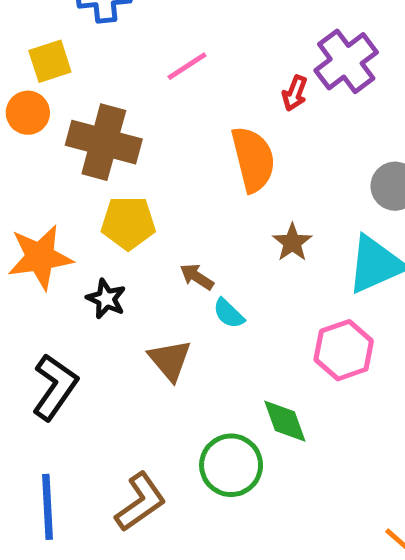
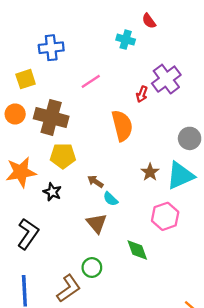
orange circle: (28, 113) -> (15, 114), moved
brown star: (292, 242) -> (150, 172), moved
brown triangle: (170, 360) -> (97, 223), moved
green circle: (231, 465) -> (92, 268), moved, size x0.7

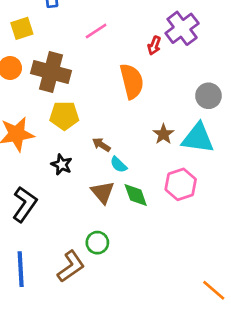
cyan triangle: (180, 176) -> (198, 138), turned 32
black star: (52, 192) -> (62, 165), moved
green diamond: (137, 250) -> (136, 195), moved

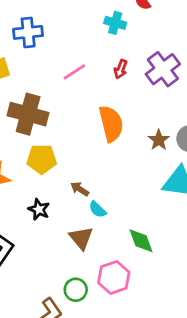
red arrow: (154, 45) -> (121, 69), moved
brown star: (163, 134) -> (159, 140), moved
pink hexagon: (181, 184) -> (114, 277), moved
green diamond: (136, 195) -> (141, 241), moved

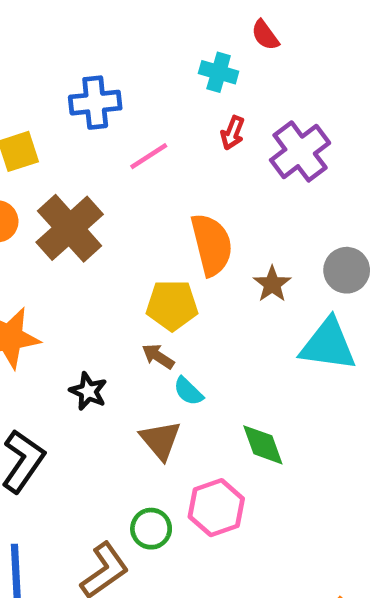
blue cross: (28, 32) -> (95, 103), moved
red arrow: (121, 69) -> (233, 133), moved
brown cross: (28, 114) -> (70, 228), turned 33
brown star: (159, 140) -> (272, 284), moved
yellow pentagon: (42, 159) -> (172, 305), moved

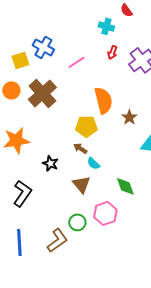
blue cross: (95, 103) -> (43, 47), moved, turned 35

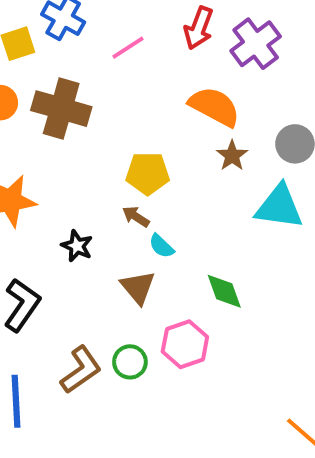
red arrow: (112, 52) -> (199, 28), size x1.5
brown cross: (42, 93) -> (61, 109), turned -32
orange semicircle: (103, 100) -> (214, 107), moved, turned -48
brown L-shape: (57, 240) -> (81, 370), moved

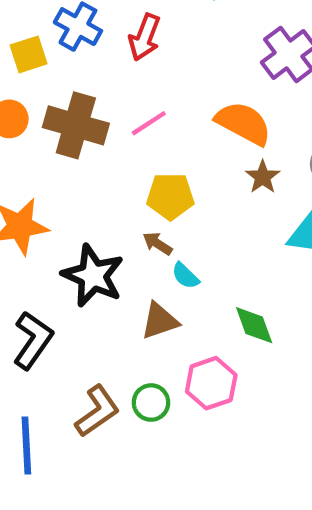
red arrow: (199, 28) -> (145, 37), moved
pink line: (128, 48) -> (149, 123), moved
black star: (77, 246) -> (93, 276), size x1.8
brown triangle: (138, 287) -> (160, 321), turned 51

